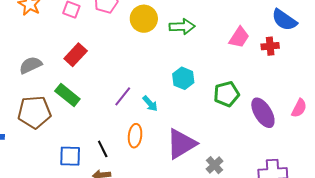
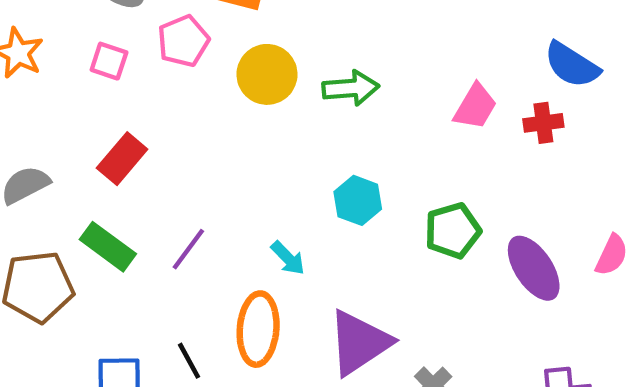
purple line: (123, 96) -> (188, 249), moved
orange ellipse: (135, 136) -> (258, 329), size x1.4

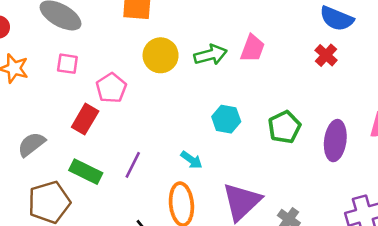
pink pentagon: (183, 41) -> (111, 88), moved
pink trapezoid: (475, 107) -> (252, 48), moved
red cross: (543, 123) -> (326, 55), turned -30
purple ellipse: (534, 268) -> (335, 141), turned 51

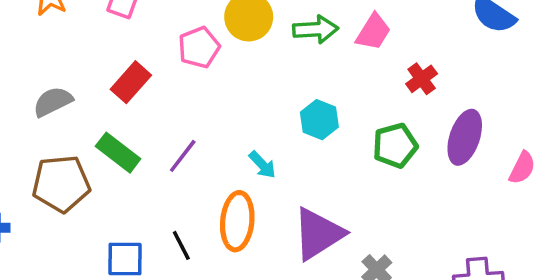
red cross: (326, 55) -> (422, 79), moved
pink pentagon: (111, 88) -> (199, 47), moved
purple ellipse: (335, 141) -> (465, 137), moved

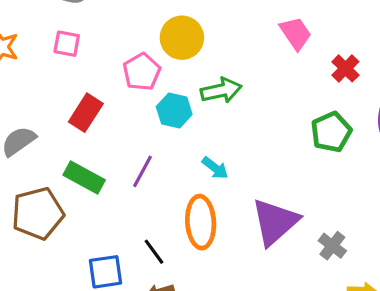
green arrow: (316, 29) -> (221, 90), moved
pink trapezoid: (373, 32) -> (296, 33), turned -57
cyan hexagon: (319, 120) -> (174, 111), moved

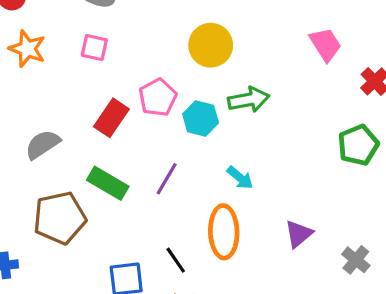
pink pentagon: (142, 72) -> (158, 97), moved
purple triangle: (275, 222) -> (299, 234), size x0.6

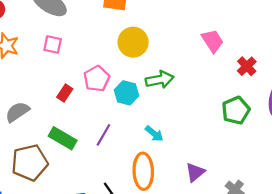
red rectangle: (111, 118) -> (65, 93), size x0.7

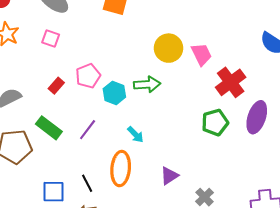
yellow circle: (133, 42) -> (169, 48), moved
red cross: (247, 66) -> (231, 82), size x1.6

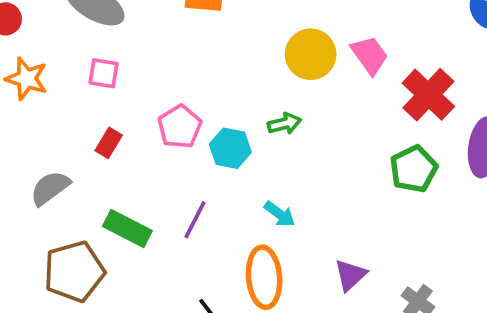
green arrow: (147, 84) -> (284, 124), size x0.7
red rectangle: (56, 86) -> (109, 143), moved

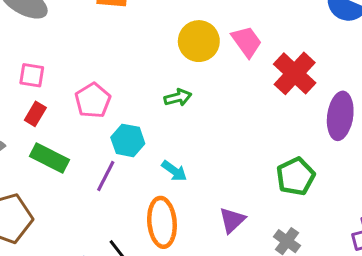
pink square: (104, 73) -> (32, 75), moved
cyan hexagon: (230, 148) -> (128, 140), moved
green pentagon: (414, 169) -> (296, 176), moved
green rectangle: (127, 228) -> (50, 158), moved

